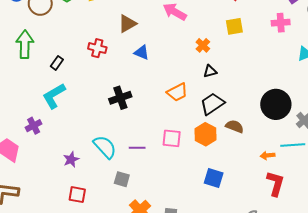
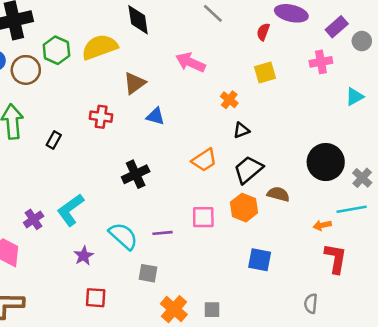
cyan L-shape: (54, 96) -> (70, 210), moved

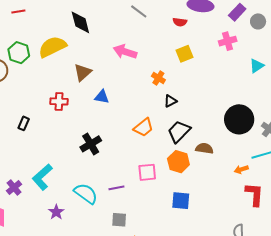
red semicircle: (263, 32) -> (180, 22), turned -96
blue square: (260, 260) -> (181, 201), moved
gray square: (148, 273) -> (119, 220), moved

